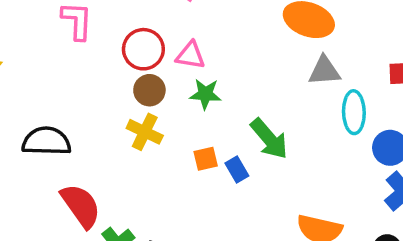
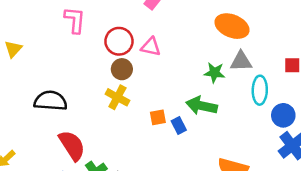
green star: (205, 94) -> (214, 73), moved
green arrow: (269, 139) -> (202, 106), turned 140

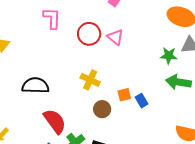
pink triangle: (151, 47) -> (115, 37), turned 30
brown circle: (122, 69) -> (102, 109), moved
green arrow: (202, 106) -> (178, 82), moved

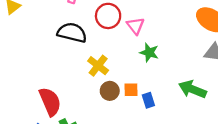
green star: (169, 56) -> (149, 52), moved
black semicircle: (35, 86) -> (72, 33), moved
brown circle: (102, 109) -> (110, 91), moved

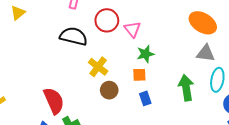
green star: (149, 52) -> (145, 54), turned -30
green arrow: (192, 89) -> (186, 88), turned 60
orange square: (131, 90) -> (139, 75), moved

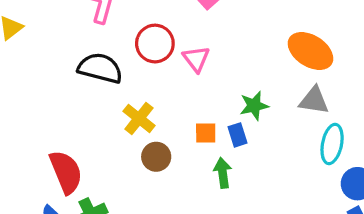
green star: (145, 54) -> (254, 106), moved
green arrow: (186, 88) -> (223, 173), moved, size x0.7
blue rectangle: (145, 98) -> (237, 135), moved

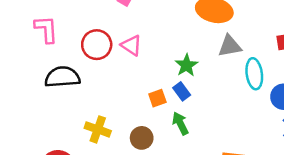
yellow cross: (139, 118) -> (98, 129), moved
brown circle: (156, 157) -> (142, 138), moved

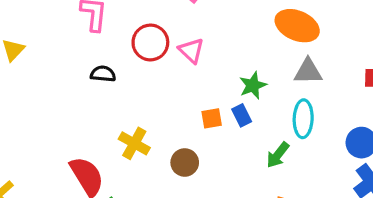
cyan ellipse: (254, 74) -> (303, 119), moved
black semicircle: (62, 77) -> (103, 74), size x0.6
green arrow: (180, 123) -> (278, 155), moved, turned -125

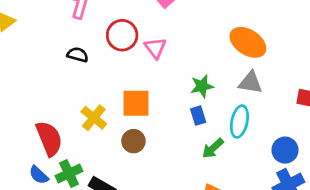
blue rectangle: (242, 115) -> (198, 116), moved
orange square: (212, 118) -> (136, 103), moved, size x1.6

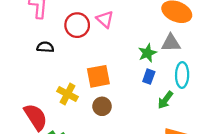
pink triangle: (155, 48) -> (105, 19), moved
gray triangle: (250, 82) -> (171, 43), moved
blue rectangle: (198, 116) -> (149, 77), turned 48

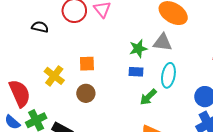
orange square: (98, 76) -> (87, 64), size x0.7
blue rectangle: (149, 77) -> (136, 72), turned 64

